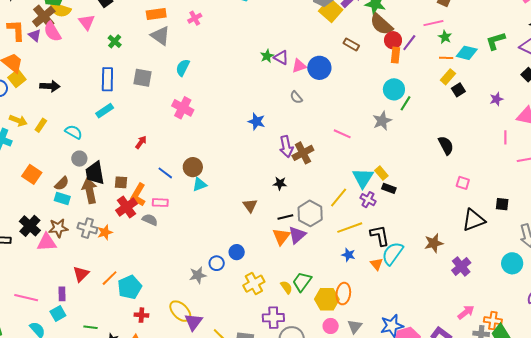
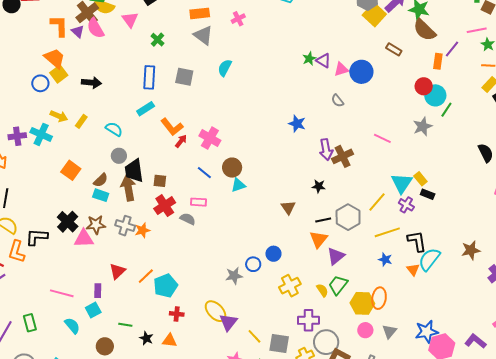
red circle: (393, 40) -> (424, 86), moved
pink cross: (183, 108) -> (210, 138), moved
orange L-shape: (138, 195) -> (172, 127), moved, turned -70
purple triangle: (297, 235) -> (336, 256), moved

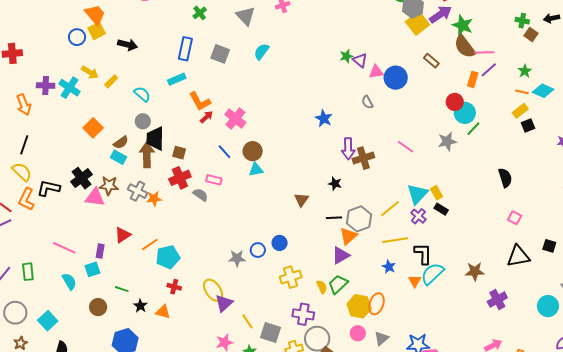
pink line: (477, 30) -> (484, 52), moved
orange triangle: (319, 239) -> (348, 236), moved

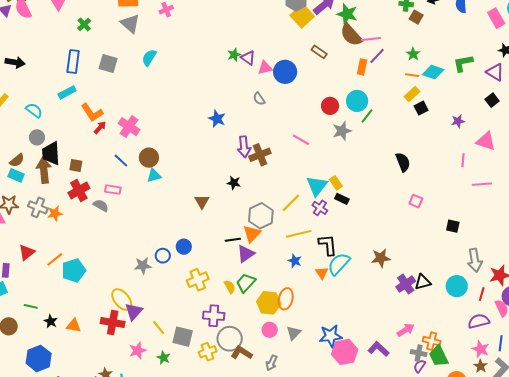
red circle: (455, 102) -> (330, 106), moved
black line: (334, 218) -> (233, 240), moved
black triangle: (518, 256) -> (423, 282), moved, size x0.7
red cross: (174, 287) -> (113, 323), moved, size x1.6

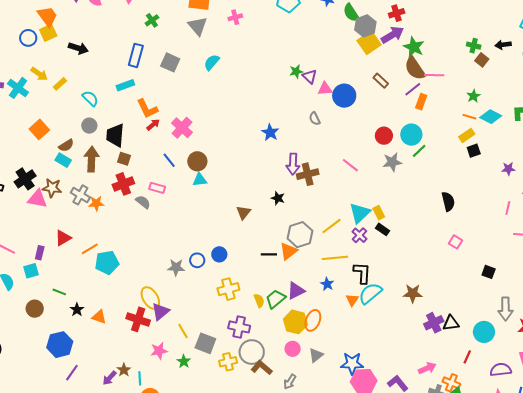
purple line: (377, 56) -> (413, 89), moved
black trapezoid: (51, 153) -> (115, 135), moved
purple triangle: (246, 254) -> (296, 291), moved
red line: (482, 294) -> (467, 357), moved

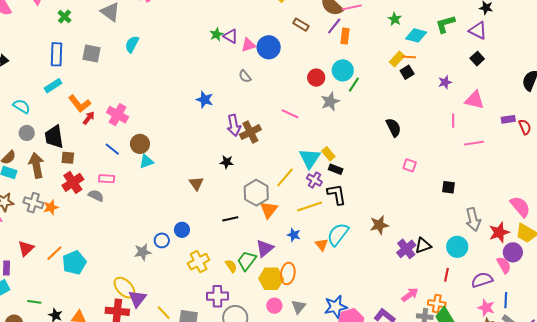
orange line: (469, 117) -> (409, 57), moved
orange triangle: (288, 251) -> (269, 210), moved
yellow line: (335, 258) -> (310, 207), moved
black L-shape: (362, 273) -> (337, 194), moved

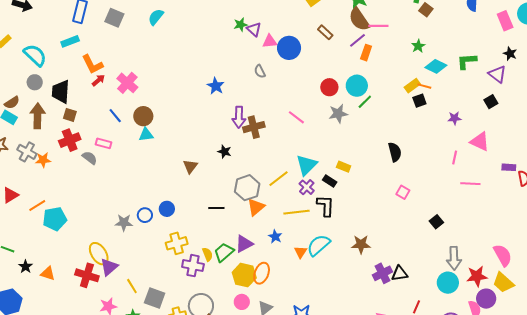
cyan semicircle: (22, 106) -> (35, 55), size x1.4
yellow rectangle: (328, 154) -> (344, 167), moved, turned -40
black square: (448, 187) -> (436, 222), turned 32
cyan circle: (457, 247) -> (448, 283), moved
purple cross: (217, 296) -> (193, 266), moved

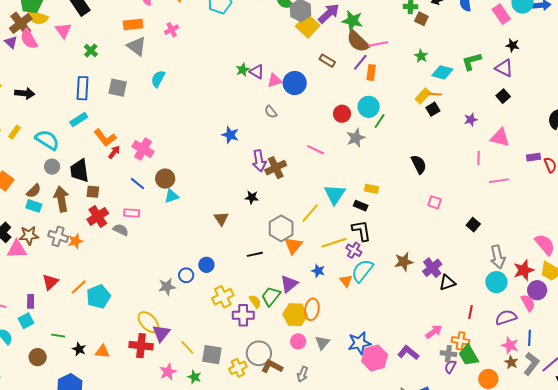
purple cross: (307, 187) -> (354, 250), moved
purple cross: (382, 273) -> (432, 268), moved

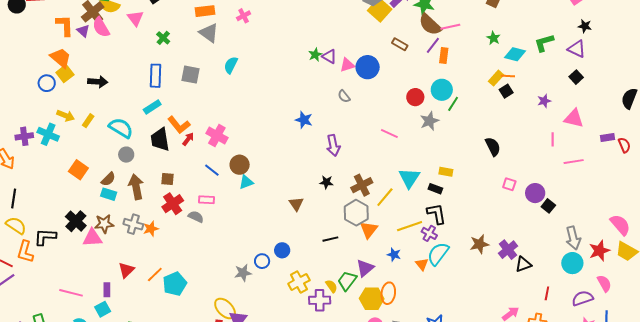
brown cross: (276, 168) -> (362, 185), moved
black trapezoid: (79, 171) -> (160, 140), moved
purple circle: (537, 290) -> (535, 193), moved

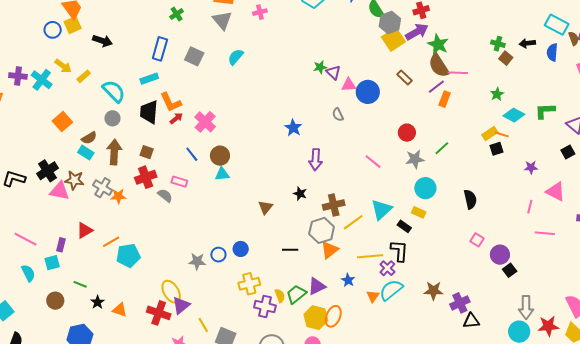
cyan circle: (442, 90) -> (425, 188), moved

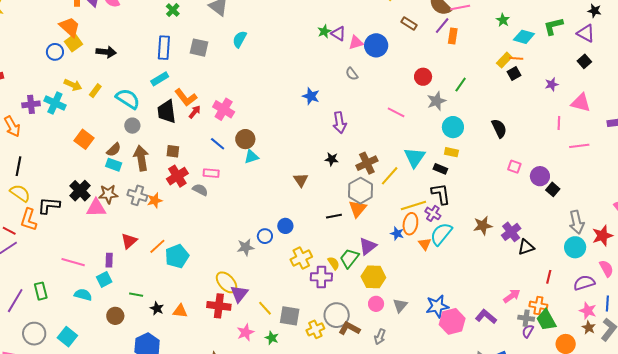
orange triangle: (330, 250) -> (358, 209), moved
cyan semicircle: (28, 273) -> (83, 295), turned -36
orange ellipse: (333, 316) -> (410, 224), moved

